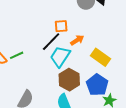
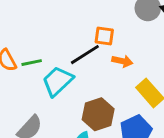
orange arrow: (77, 40) -> (122, 61), turned 32
cyan trapezoid: (60, 57) -> (58, 81), moved

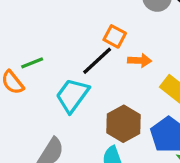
orange square: (104, 36) -> (115, 36), turned 30
green line: (32, 63) -> (32, 63), moved

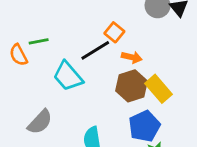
cyan trapezoid: (72, 95) -> (68, 76), turned -88
brown hexagon: (124, 124) -> (132, 86), moved

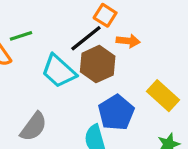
brown hexagon: (132, 86) -> (98, 64), moved
yellow rectangle: (159, 89) -> (163, 96), moved
blue pentagon: (144, 126) -> (116, 113), moved

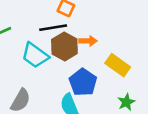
black line: (86, 38) -> (53, 28), turned 36
orange arrow: (128, 41) -> (88, 41), moved

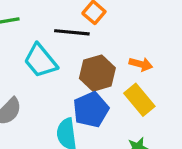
orange arrow: (88, 41) -> (141, 64), moved
brown hexagon: (64, 46) -> (97, 73), moved

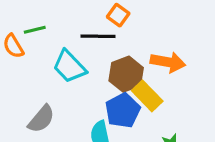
orange arrow: (141, 64) -> (168, 62), size x1.5
yellow rectangle: (139, 100) -> (147, 96), moved

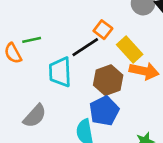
black line: (98, 36) -> (85, 47), turned -36
cyan trapezoid: (69, 66) -> (60, 72), turned 40
yellow rectangle: (147, 96) -> (130, 49), moved

